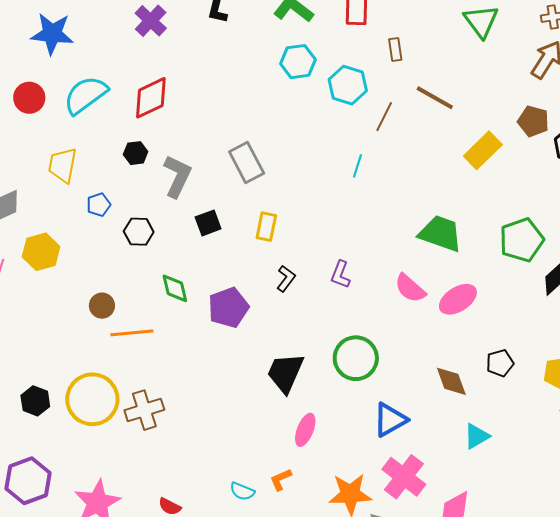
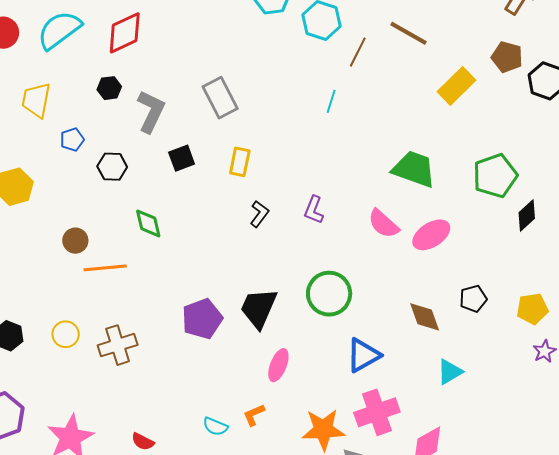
purple pentagon: (228, 307) -> (202, 319), moved
yellow circle: (92, 399) -> (66, 334), size x0.5
pink cross: (404, 477) -> (377, 412), turned 33

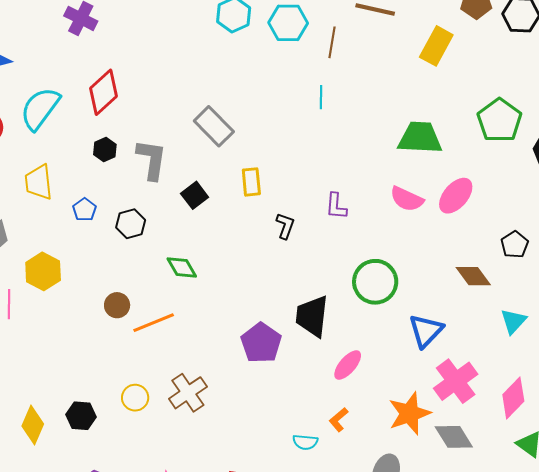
pink ellipse: (278, 365) -> (348, 365), turned 36

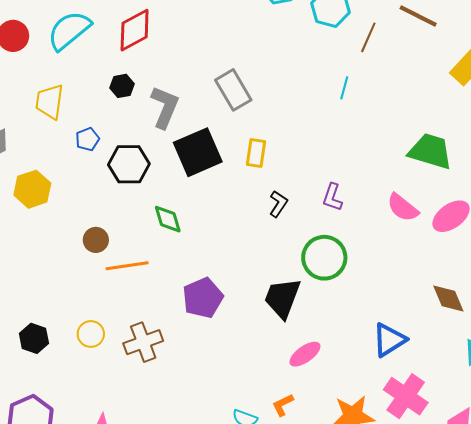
black square: (195, 195) -> (198, 152), size x1.8
black hexagon: (131, 224) -> (129, 164), size x1.4
green circle: (375, 282) -> (324, 258), moved
purple pentagon: (261, 343) -> (203, 298), moved
pink cross: (456, 381) -> (406, 396), turned -33

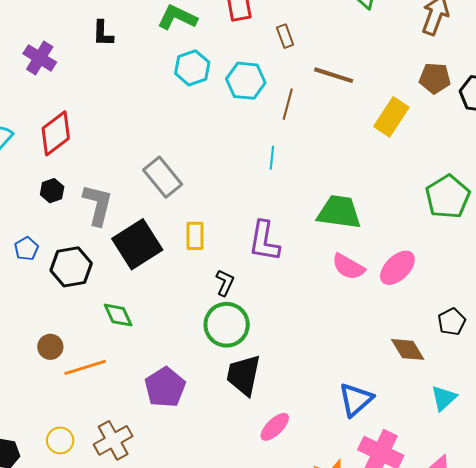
green trapezoid: (430, 151) -> (339, 212), moved
purple L-shape: (332, 197) -> (264, 241), moved, size x1.5
green circle: (324, 258) -> (227, 325), moved

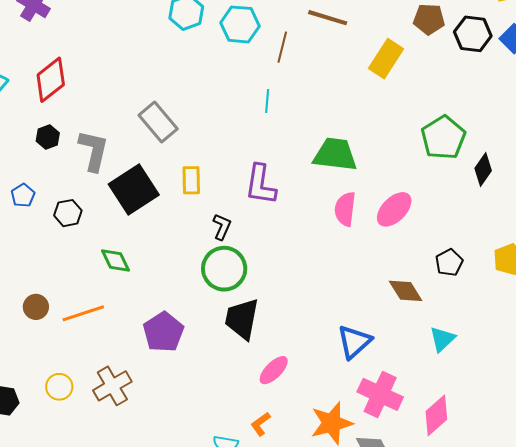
black hexagon: (71, 267) -> (68, 213), size x0.7
pink semicircle: (348, 267) -> (345, 209), turned 68
brown circle: (50, 347) -> (36, 307), moved

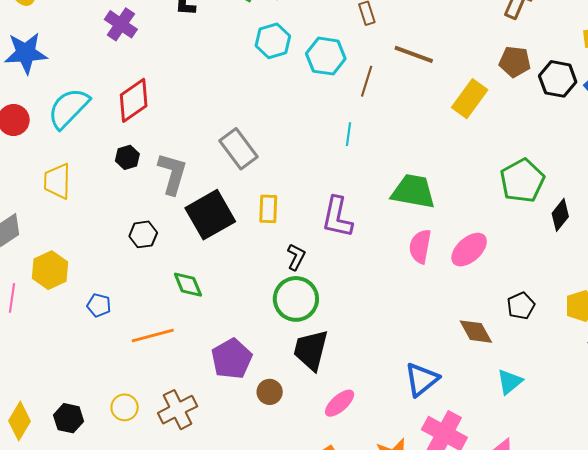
blue pentagon: (23, 195) -> (99, 305), moved, turned -30
brown circle: (36, 307) -> (270, 392), moved

